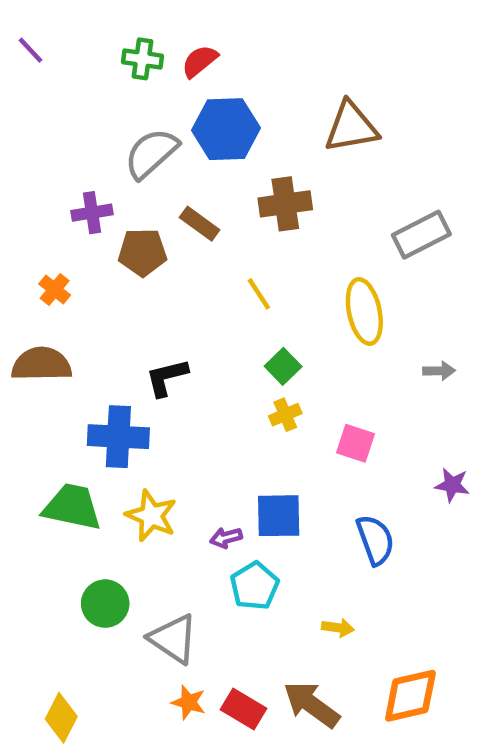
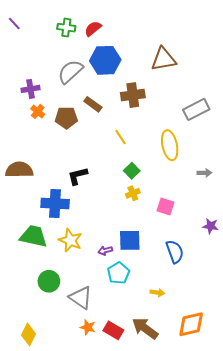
purple cross: (92, 213) -> (31, 89), moved
orange cross: (55, 290) -> (38, 111), moved

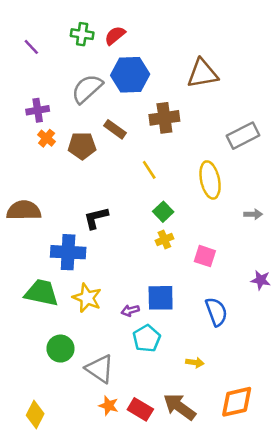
purple line: (14, 23) -> (31, 47), moved

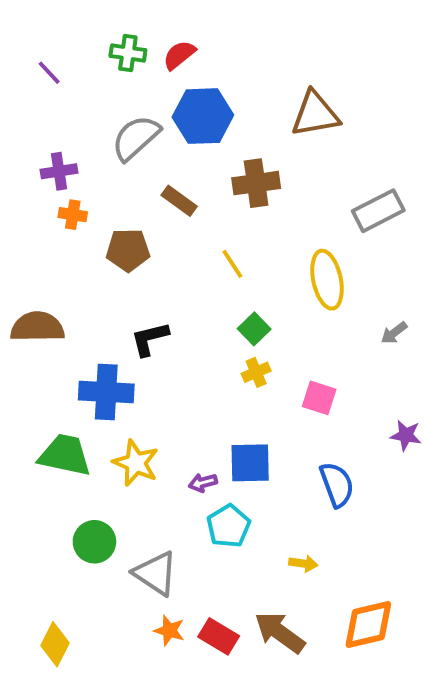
orange cross: (47, 138) -> (73, 215), turned -30
brown pentagon: (82, 146) -> (128, 250), moved
gray arrow: (253, 214) -> (394, 333), turned 144

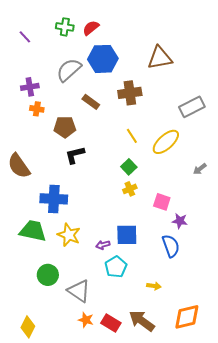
yellow line: (232, 264) -> (132, 136), moved
yellow ellipse: (327, 280) -> (166, 142), turned 60
brown semicircle: (37, 327) -> (19, 166), turned -124
black L-shape: (150, 339) -> (75, 155), moved
purple star: (406, 435) -> (180, 221), moved

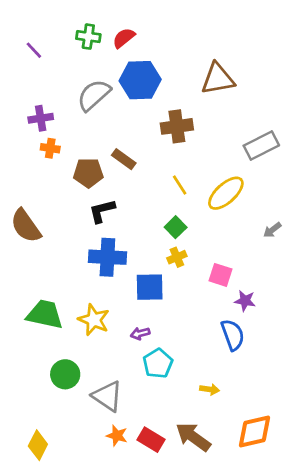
brown rectangle: (91, 102) -> (124, 159), moved
blue cross: (54, 199) -> (107, 257), moved
blue square: (127, 235) -> (150, 287), moved

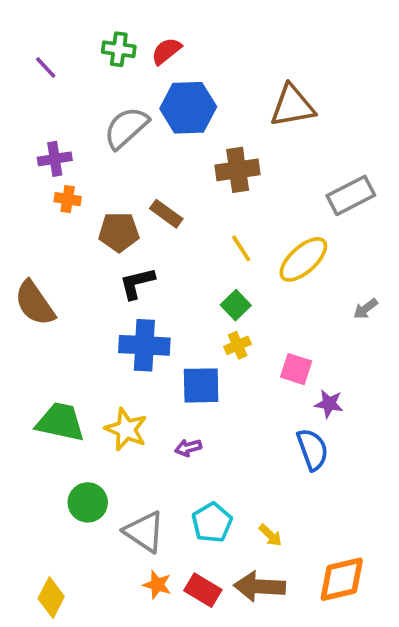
cyan pentagon: (158, 363) -> (212, 523), moved
yellow arrow: (210, 389) -> (270, 535), moved, turned 36
brown arrow: (193, 437) -> (259, 587), turned -33

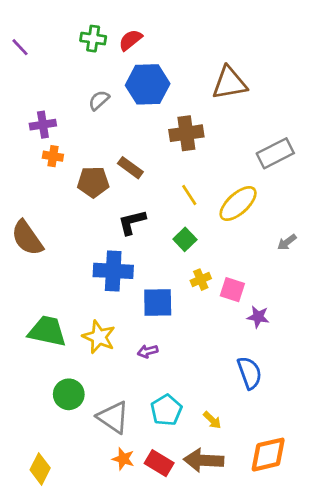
purple line: (46, 68) -> (20, 47), moved
gray semicircle: (126, 128) -> (99, 100), size x0.6
black L-shape: (137, 283) -> (132, 222), moved
yellow cross: (238, 345) -> (201, 280), moved
blue semicircle: (312, 449) -> (249, 373), moved

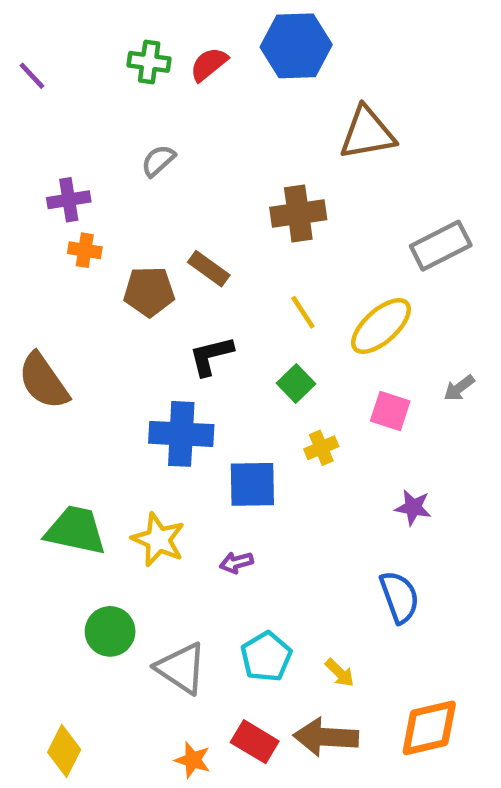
blue hexagon: (148, 84) -> (296, 46), moved
pink square: (232, 290) -> (390, 411), moved
orange star: (123, 459) -> (193, 760), moved

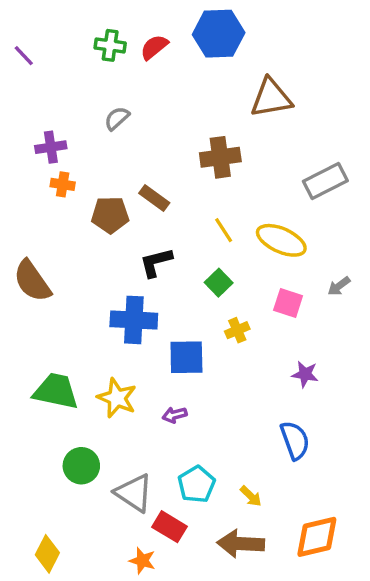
yellow ellipse: (381, 326) -> (281, 240), turned 66
red rectangle: (255, 742) -> (169, 527), moved

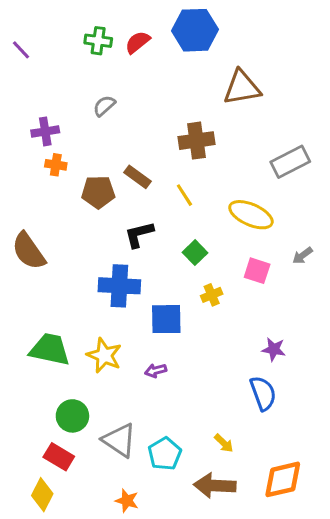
yellow line: (224, 230) -> (184, 195), moved
purple star: (305, 374) -> (274, 349), moved
cyan pentagon: (197, 484) -> (165, 454), moved
red rectangle: (169, 527) -> (59, 457), moved

